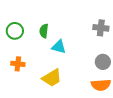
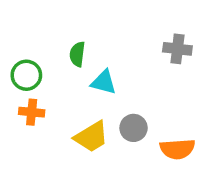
green circle: (15, 31) -> (26, 75), moved
gray circle: (103, 62) -> (134, 128), moved

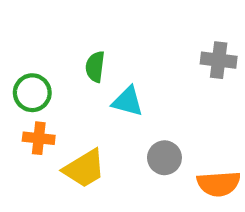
yellow trapezoid: (91, 137) -> (84, 169), moved

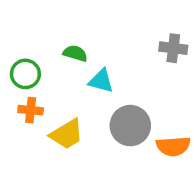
green semicircle: (95, 67) -> (75, 53), turned 100
gray circle: (164, 158) -> (130, 126), size x1.5

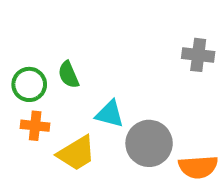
green semicircle: (75, 53) -> (68, 75), moved, turned -130
cyan triangle: (101, 81) -> (110, 114), moved

